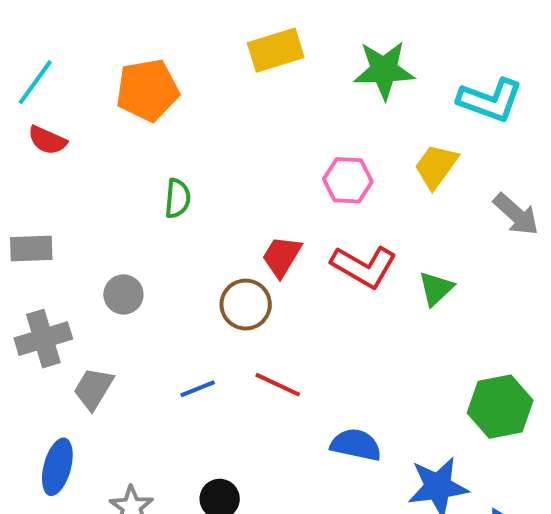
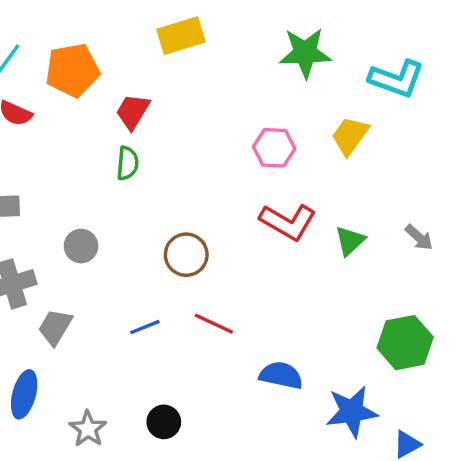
yellow rectangle: (276, 50) -> (181, 36), moved
orange pentagon: (148, 90) -> (72, 70), moved
gray arrow: (516, 214) -> (419, 237), moved, size x0.7
red trapezoid: (282, 256) -> (133, 112), moved

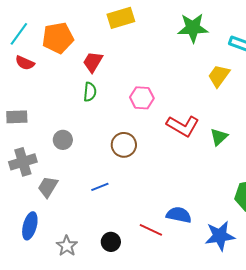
pink hexagon: (274, 148) -> (142, 98), moved
red line: (214, 324) -> (151, 230), moved

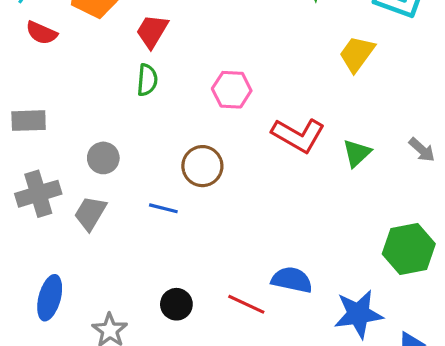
gray trapezoid: (48, 187) -> (90, 213), moved
blue line: (100, 187) -> (163, 208), moved, turned 36
black circle: (111, 242) -> (176, 304), moved

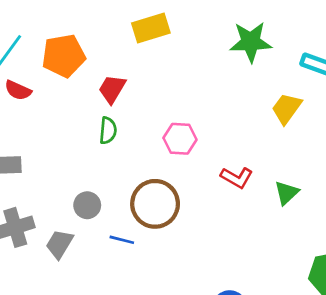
red L-shape: (298, 135) -> (237, 178), size x0.7
gray circle: (103, 158) -> (87, 205), moved
brown circle: (202, 166) -> (155, 204), size x1.4

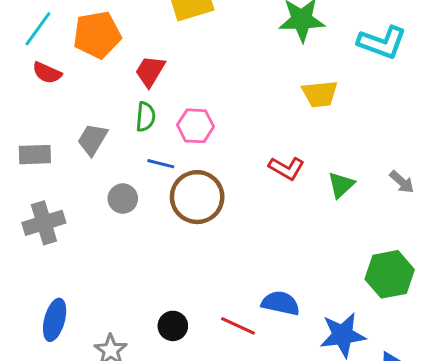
yellow trapezoid: (287, 108) -> (320, 94), moved, turned -132
pink hexagon: (180, 139) -> (196, 126), moved
blue line: (122, 240) -> (161, 164), moved
gray trapezoid: (60, 244) -> (92, 139), moved

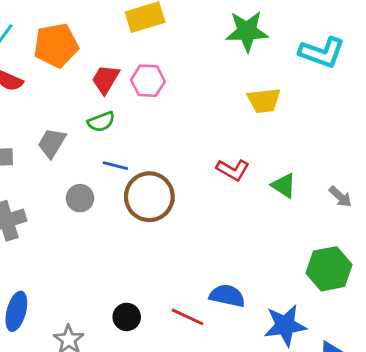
green semicircle: (146, 117) -> (101, 122), turned 64
pink hexagon: (196, 126) -> (148, 81), moved
gray arrow: (402, 182) -> (340, 197), moved
green triangle: (341, 185) -> (284, 185), turned -44

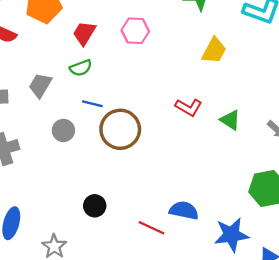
pink hexagon: (148, 81) -> (135, 31), moved
yellow trapezoid: (264, 101) -> (214, 50), turned -56
black circle: (127, 317) -> (95, 206), moved

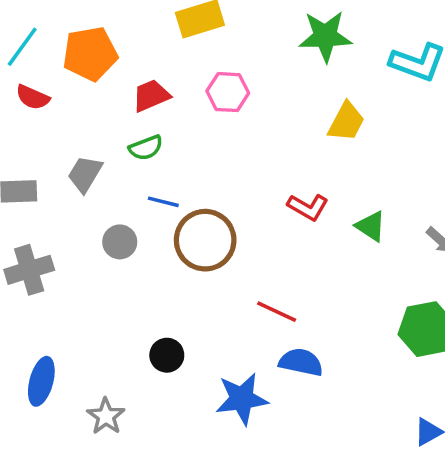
red trapezoid: (84, 33) -> (151, 96), turned 36
red line: (151, 228) -> (277, 312), moved
blue star: (231, 235) -> (242, 399), moved

